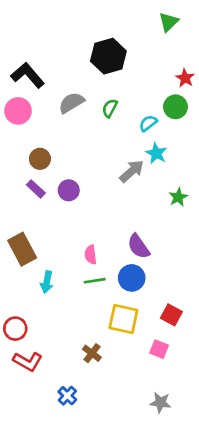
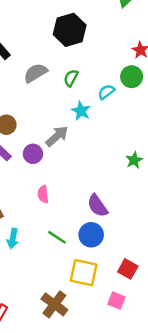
cyan star: (156, 153) -> (81, 111), moved
gray arrow: (132, 171) -> (57, 136), moved
pink semicircle: (91, 255) -> (43, 194), moved
green line: (95, 281) -> (57, 237), turned 42
brown cross: (92, 353) -> (54, 304), size x1.5

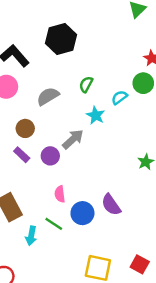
black hexagon: (70, 30) -> (61, 39), moved
gray semicircle: (35, 73) -> (48, 96), moved
blue circle: (91, 235) -> (82, 213), moved
green line: (57, 237) -> (54, 224), moved

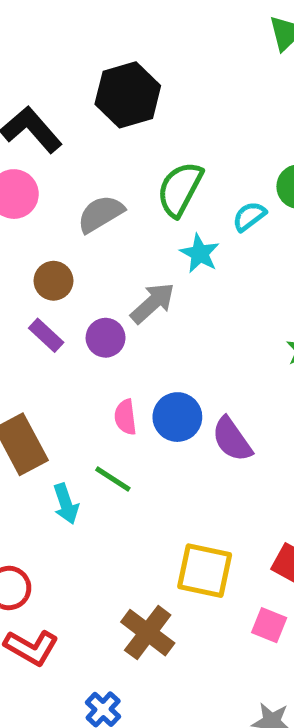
green semicircle: (86, 84) -> (180, 189), size x1.6
blue circle: (82, 213) -> (177, 417), moved
cyan arrow: (31, 236) -> (66, 504), turned -30

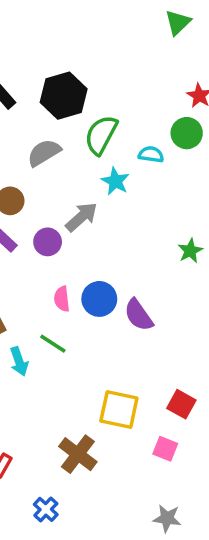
black hexagon: (128, 95) -> (64, 96), moved
cyan semicircle: (249, 216) -> (151, 154), turned 45

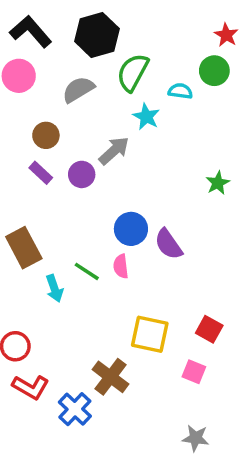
pink semicircle: (62, 299) -> (121, 266), moved
blue cross: (46, 509) -> (75, 409), moved, size x1.4

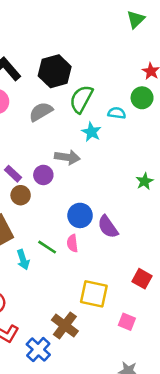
brown circle: (46, 135) -> (21, 195), moved
gray arrow: (114, 151) -> (67, 157), turned 50
red square: (209, 329) -> (142, 279), moved

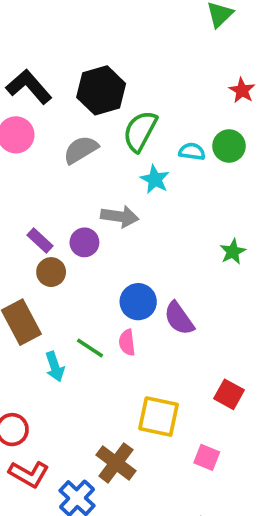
green circle: (142, 98) -> (229, 146), moved

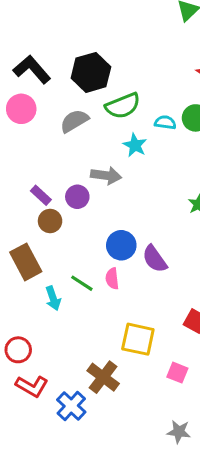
green semicircle: (140, 131) -> (123, 106), turned -140

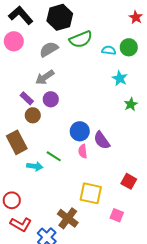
cyan star: (135, 145) -> (120, 78), moved
gray arrow: (106, 176) -> (45, 77), moved, turned 138
pink semicircle: (112, 279) -> (83, 151), moved
cyan arrow: (53, 298) -> (35, 166), turned -63

